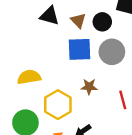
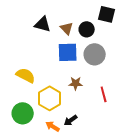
yellow semicircle: (29, 77) -> (26, 75), turned 36

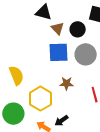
black triangle: (43, 24) -> (43, 12), moved
yellow semicircle: (26, 75) -> (16, 75), turned 42

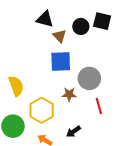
black circle: (78, 29) -> (81, 26), moved
gray circle: (86, 54) -> (89, 78), moved
black arrow: (61, 121) -> (73, 131), moved

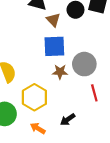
brown star: (69, 94) -> (60, 72), moved

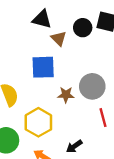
blue square: (54, 46) -> (43, 67), moved

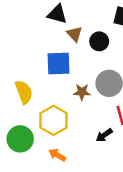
black circle: (83, 28) -> (99, 41), moved
black arrow: (74, 146) -> (104, 135), moved

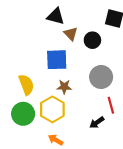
brown star: (82, 92) -> (64, 87), moved
green circle: (20, 139) -> (23, 114), moved

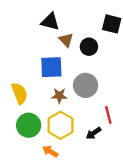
gray circle: (101, 77) -> (86, 85), moved
yellow hexagon: (52, 109) -> (60, 125), moved
green circle: (23, 114) -> (29, 125), moved

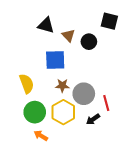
black triangle: (50, 22) -> (46, 25), moved
gray circle: (86, 85) -> (84, 94), moved
orange arrow: (50, 151) -> (41, 136), moved

